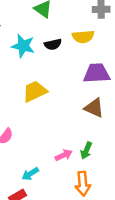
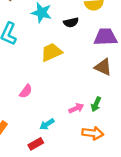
black semicircle: (53, 44) -> (71, 22), moved
orange arrow: (83, 184) -> (93, 133), turned -78

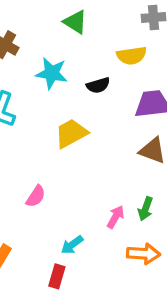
pink arrow: (76, 108) -> (115, 217), turned -32
red rectangle: (36, 144) -> (57, 276), turned -40

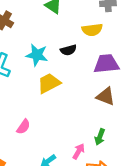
cyan star: (52, 73) -> (37, 55), moved
pink arrow: (115, 217) -> (79, 151), moved

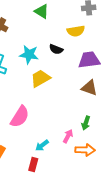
black semicircle: (68, 50) -> (56, 49), turned 40
pink semicircle: (23, 127) -> (20, 117), size x1.6

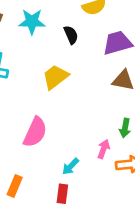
black semicircle: (56, 49) -> (71, 35), turned -128
cyan star: (29, 55) -> (32, 22), moved

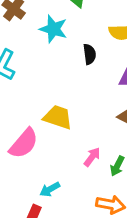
yellow trapezoid: (55, 77) -> (58, 117), moved, turned 40
pink arrow: (104, 149) -> (92, 157), moved

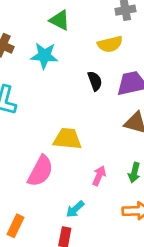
black semicircle: (90, 54) -> (95, 81), moved
pink arrow: (92, 157) -> (99, 176), moved

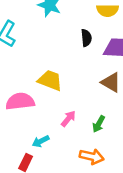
pink semicircle: (40, 171) -> (20, 101), turned -140

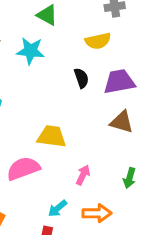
green arrow: (99, 124) -> (129, 178), moved
orange arrow: (92, 157) -> (97, 213), moved

